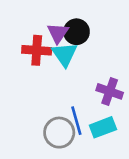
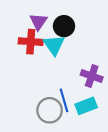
purple triangle: (58, 33) -> (38, 22), moved

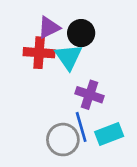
purple triangle: (38, 22) -> (49, 27), turned 30
purple cross: (92, 76) -> (90, 95), moved

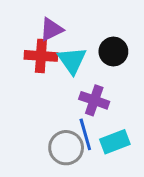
black circle: (81, 33) -> (113, 52), moved

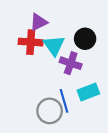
purple cross: (94, 100) -> (71, 63), moved
cyan rectangle: (115, 142) -> (88, 92), moved

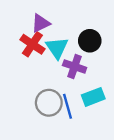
red cross: (31, 42) -> (32, 44), turned 30
gray circle: (50, 111) -> (49, 103), moved

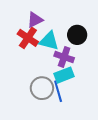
cyan triangle: (57, 48) -> (49, 41), turned -40
cyan rectangle: (93, 97) -> (64, 75), moved

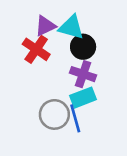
black circle: (77, 35) -> (83, 47), moved
cyan triangle: (49, 41) -> (71, 27), moved

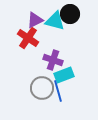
black circle: (83, 47) -> (70, 14), moved
purple cross: (83, 74) -> (53, 60), moved

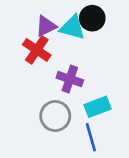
cyan rectangle: (64, 75) -> (98, 107), moved
blue line: (58, 91) -> (91, 137), moved

